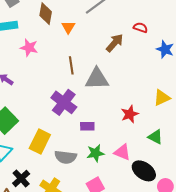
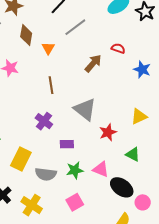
gray triangle: (97, 79) -> (85, 109), moved, turned 40
purple cross: (64, 102) -> (44, 121), size x0.7

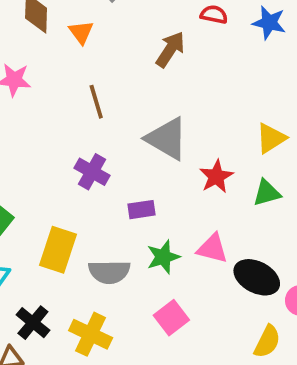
blue star: (142, 69) -> (269, 23), moved
green triangle: (133, 154) -> (267, 193), moved, turned -35

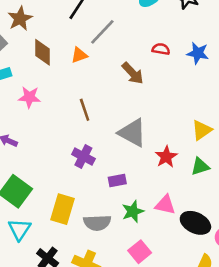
orange triangle: (81, 32) -> (79, 55), moved, turned 48
brown arrow: (170, 49) -> (133, 73), turned 105

